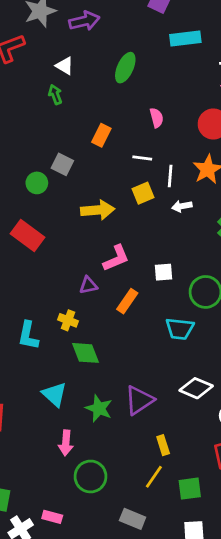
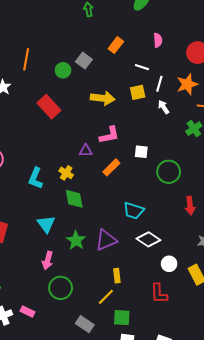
white arrow: (182, 206) -> (164, 107), turned 56
cyan trapezoid: (180, 329) -> (134, 211), moved
green square: (190, 489) -> (122, 318), moved

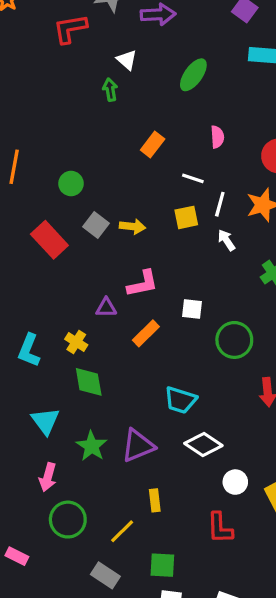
gray square: (84, 61) -> (96, 225), moved
yellow arrow: (103, 98) -> (132, 226), size x0.7
yellow line: (106, 297) -> (122, 531), moved

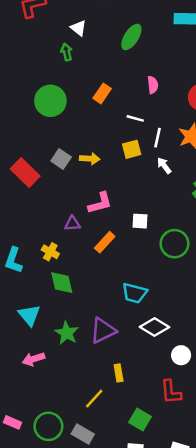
green circle: (71, 184) -> (50, 101), moved, size x1.6
pink arrow: (48, 477) -> (34, 359), turned 60
green circle: (68, 520) -> (48, 426), moved
green square: (162, 565) -> (140, 420), moved, turned 30

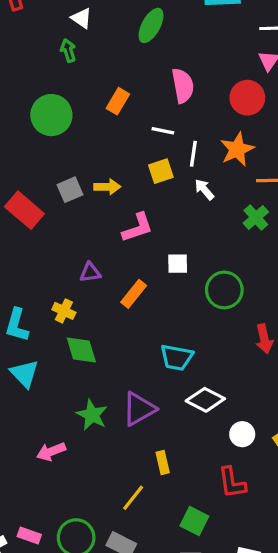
pink semicircle: (153, 85) -> (183, 86), size x1.5
gray square: (61, 159) -> (70, 190), turned 36
pink L-shape: (100, 203) -> (138, 228), moved
cyan triangle: (29, 315) -> (24, 374), moved

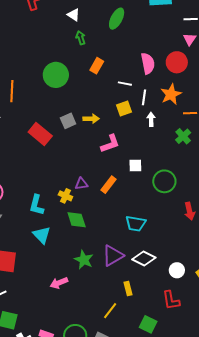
green arrow: (68, 51) -> (81, 38), moved
pink semicircle: (183, 86) -> (148, 63), moved
white arrow: (204, 189) -> (151, 119), turned 40
purple triangle: (90, 272) -> (81, 184), moved
white diamond: (205, 400) -> (144, 258), moved

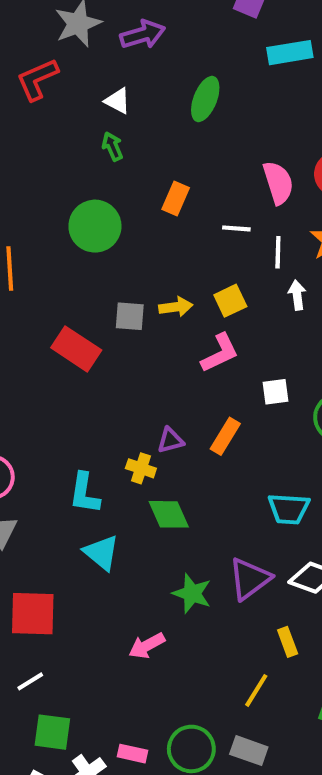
green arrow: (81, 38) -> (112, 146), moved
yellow square: (124, 109) -> (230, 301), moved
gray square: (68, 121) -> (130, 316), turned 35

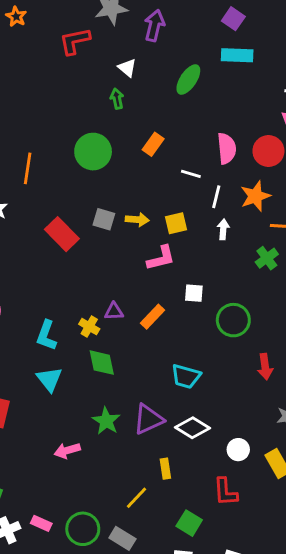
purple arrow: (143, 35) -> (154, 26), turned -72
cyan rectangle: (290, 53) -> (237, 55), moved

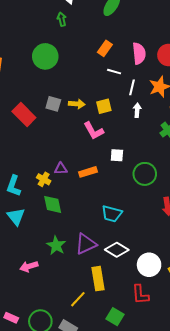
orange rectangle: (153, 144) -> (105, 48), moved
pink L-shape: (161, 258) -> (94, 131), turned 75
orange rectangle: (152, 317) -> (88, 172), turned 30
white circle: (238, 450) -> (149, 265), size x1.5
yellow rectangle: (165, 469) -> (98, 279), size x1.6

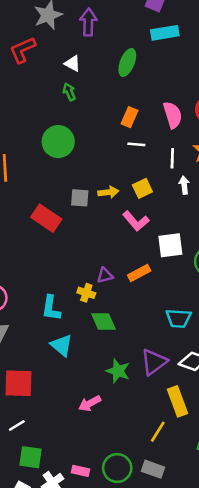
white line: (114, 72) -> (136, 144), moved
white square: (117, 155) -> (170, 245), size x1.5

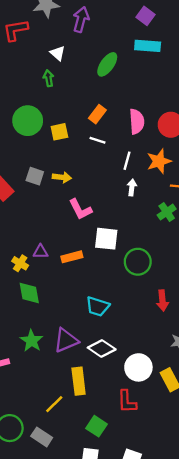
yellow square: (142, 188) -> (59, 132), moved

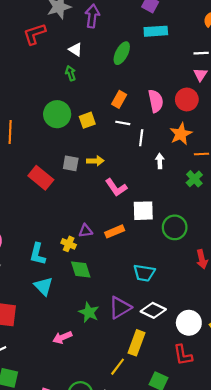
white line: (127, 161) -> (141, 138), moved
yellow rectangle: (79, 381) -> (137, 343), turned 35

